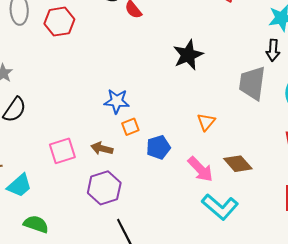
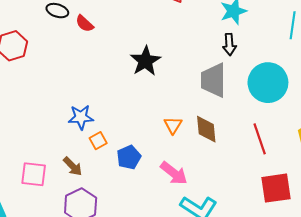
brown arrow: (102, 148) -> (73, 166), turned -140
pink square: (62, 151) -> (34, 174), turned 32
brown diamond: (238, 164) -> (206, 129), moved, turned 44

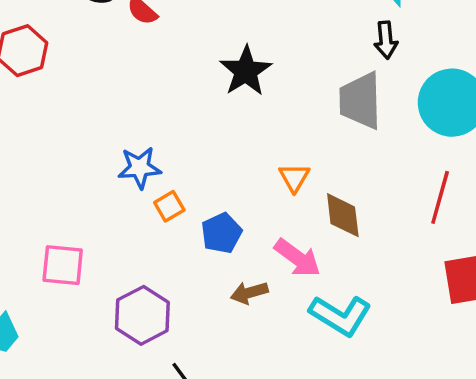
brown diamond: (206, 129) -> (343, 215), moved
red line: (260, 139) -> (440, 197), turned 36
brown arrow: (73, 166) -> (249, 293), moved, turned 120

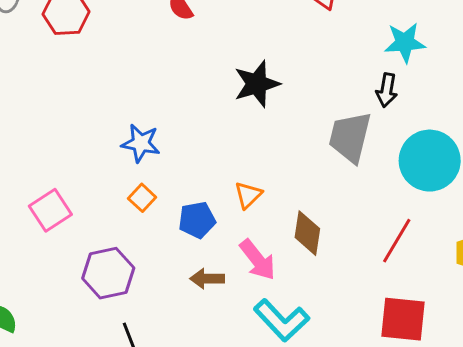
orange triangle: (294, 178) -> (248, 195), moved
orange square: (169, 206) -> (142, 198), moved, turned -32
pink square: (63, 265) -> (50, 210), turned 36

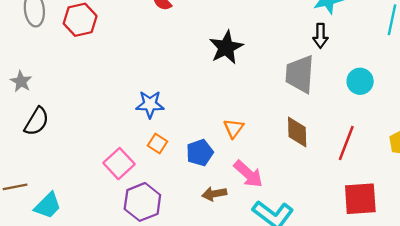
cyan circle: (430, 161) -> (360, 81), size x0.6
pink square: (50, 210) -> (119, 164), moved
brown diamond: (307, 233) -> (297, 132), moved

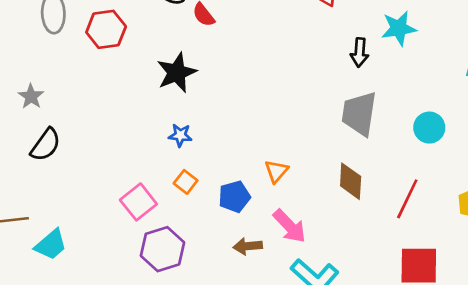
black arrow: (320, 36) -> (360, 52), moved
black star: (226, 47) -> (177, 73), moved
blue star: (150, 104) -> (180, 135), size x0.7

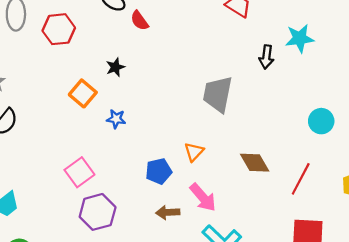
black star: (177, 73) -> (115, 67), size x0.6
gray trapezoid: (359, 114) -> (218, 94), moved
brown diamond: (351, 181) -> (255, 163), turned -36
orange square: (186, 182) -> (83, 93), moved, size x1.4

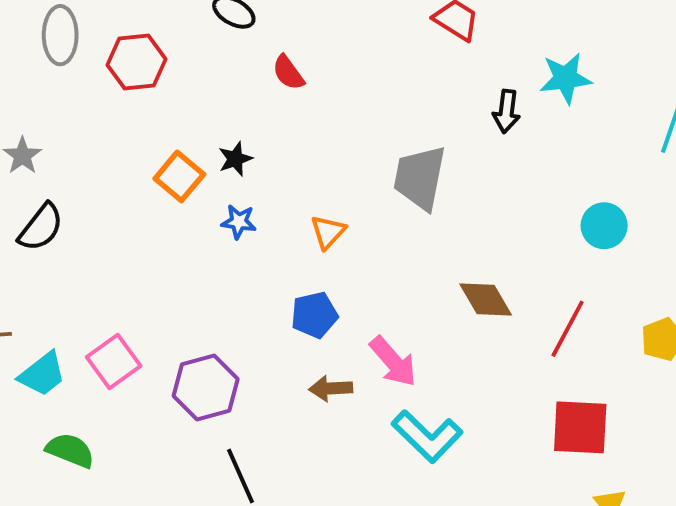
red semicircle: (139, 21) -> (288, 73), moved
black star: (115, 67) -> (235, 159), moved
orange triangle: (194, 152) -> (328, 232), moved
pink square: (79, 172) -> (114, 362), moved

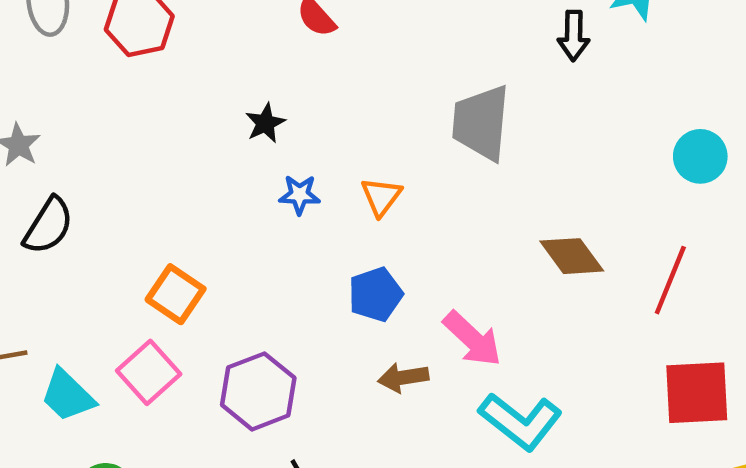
orange square: (179, 176) -> (176, 294), moved
blue star: (239, 222) -> (299, 195), moved
cyan trapezoid: (42, 374) -> (68, 395), turned 88

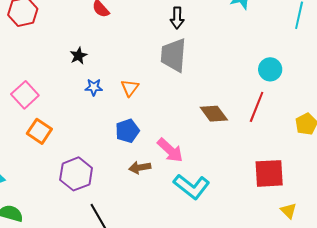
black arrow: (574, 36) -> (177, 18), moved
red line: (670, 280) -> (257, 107), moved
pink square: (149, 372) -> (25, 95), moved

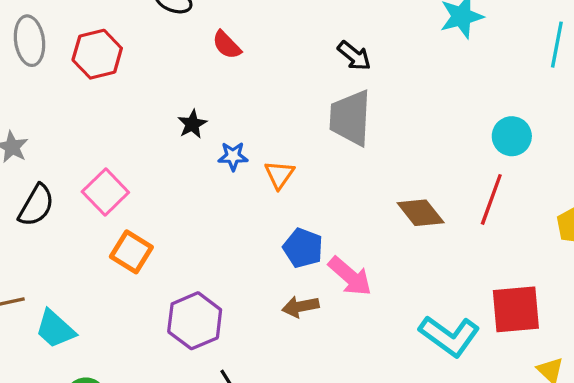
black arrow: (177, 18) -> (354, 56), turned -50
blue star: (94, 87) -> (233, 156), moved
blue pentagon: (127, 131) -> (303, 248), moved, turned -30
cyan L-shape: (192, 186) -> (449, 336), moved

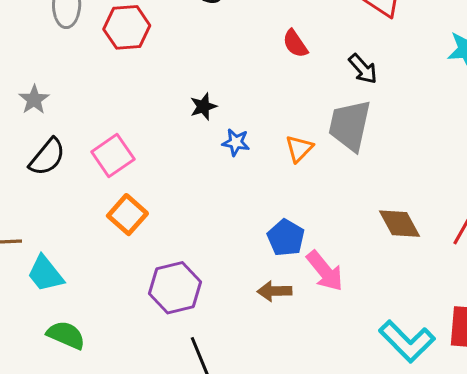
red semicircle: (227, 45) -> (295, 44), moved
orange triangle: (279, 175) -> (299, 148), moved

